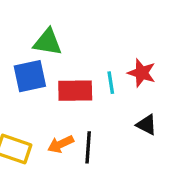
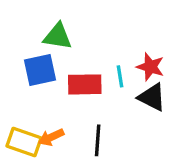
black triangle: (146, 125) -> (152, 97), moved, size x1.4
orange arrow: (61, 144) -> (51, 137), moved

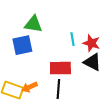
cyan line: (120, 76) -> (72, 39), moved
red rectangle: (85, 84) -> (60, 68), moved

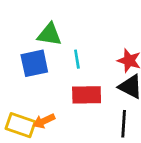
cyan line: (72, 39) -> (77, 59), moved
black line: (58, 89) -> (124, 124), moved

